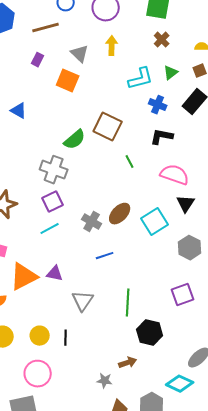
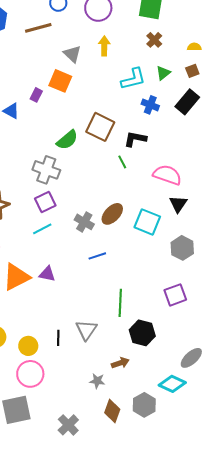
purple rectangle: (38, 60) -> (36, 95), moved
black L-shape: (162, 137) -> (135, 139), moved
cyan square: (155, 222) -> (147, 222), turned -36
gray triangle: (83, 301) -> (86, 330), moved
yellow circle: (40, 336) -> (28, 346), moved

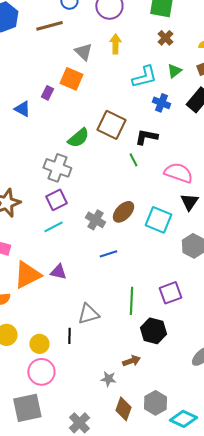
purple square: (175, 295) -> (170, 293), moved
gray triangle: (86, 330) -> (88, 314), moved, turned 40
cyan diamond: (172, 384) -> (183, 419), moved

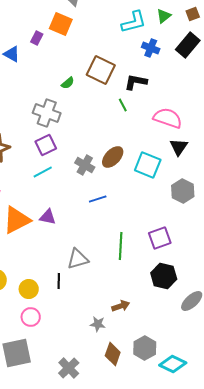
green semicircle: (78, 138) -> (68, 83), size x0.6
black hexagon: (153, 331) -> (164, 276), moved
pink circle: (41, 372) -> (31, 317), size x0.7

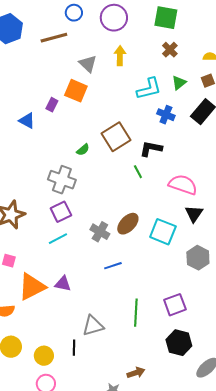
brown square: (101, 70) -> (116, 137), turned 32

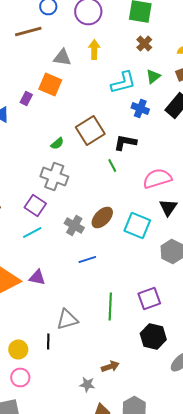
gray triangle: (88, 64) -> (62, 58), turned -36
gray cross: (62, 180) -> (54, 176), moved
pink semicircle: (183, 185) -> (157, 178), turned -36
purple square: (61, 212) -> (35, 206), turned -30

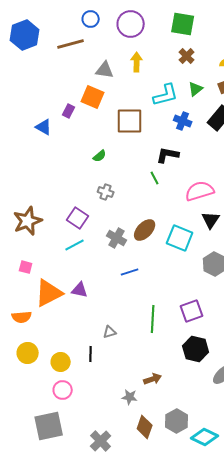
brown square: (90, 130) -> (130, 121), moved, turned 32
gray cross: (54, 176) -> (106, 192), moved, size x0.6
gray triangle: (67, 320) -> (110, 332), size x0.6

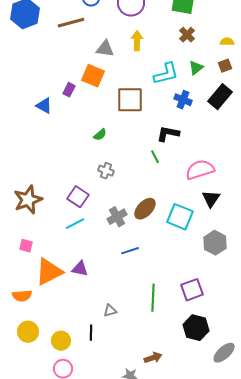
gray cross: (117, 238) -> (117, 217), turned 30

